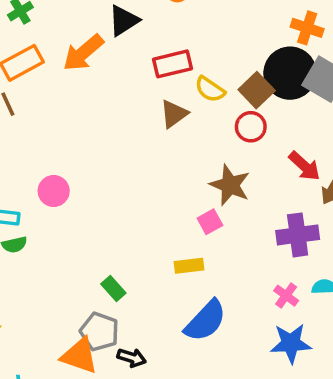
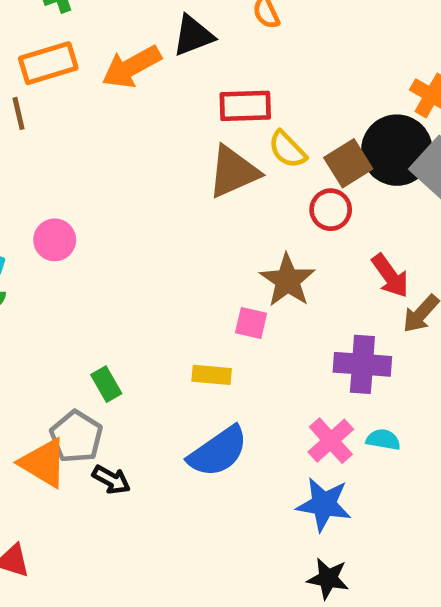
brown triangle: (174, 114) -> (233, 172), size x1.4
pink square: (210, 222) -> (251, 323), turned 30
pink cross: (286, 296) -> (331, 441), size x1.4

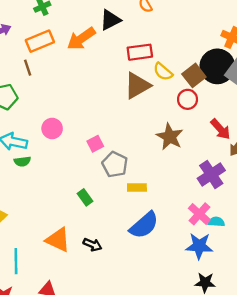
pink square: (251, 323) -> (95, 144), moved, turned -35
purple cross: (362, 364) -> (211, 174), turned -32
gray pentagon: (76, 437) -> (115, 164), moved
cyan semicircle: (383, 440) -> (216, 222), moved

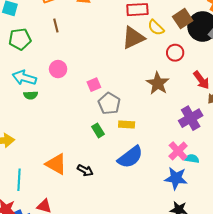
brown line: (28, 68) -> (56, 25), moved
brown square: (194, 75) -> (183, 19), moved
green rectangle: (85, 197) -> (98, 130), moved

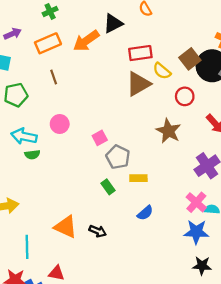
blue semicircle: (130, 157) -> (145, 213), size x0.6

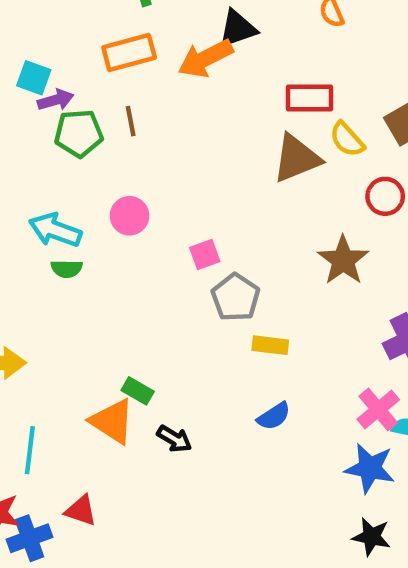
black triangle: (113, 23) -> (237, 29), moved
purple arrow: (13, 34) -> (56, 100), moved
green pentagon: (16, 95) -> (79, 133), moved
green rectangle: (108, 187) -> (138, 391), moved, turned -32

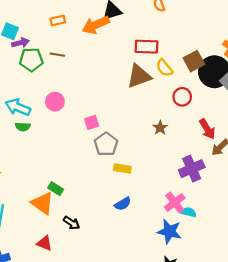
orange rectangle: (129, 53) -> (58, 21), size x0.6
brown line: (131, 121) -> (57, 55), turned -72
brown star: (343, 260) -> (160, 128), size x0.6
black arrow: (174, 439) -> (72, 223), moved
red triangle: (81, 511) -> (44, 243), moved

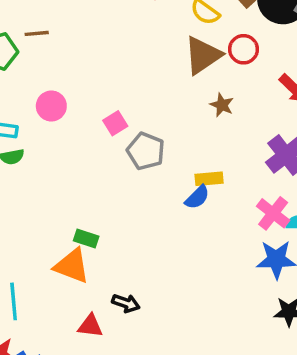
brown triangle: (139, 76) -> (203, 55), moved
yellow rectangle: (122, 169) -> (209, 179), moved
blue semicircle: (123, 204) -> (197, 197), moved
black arrow: (72, 223) -> (126, 303), moved

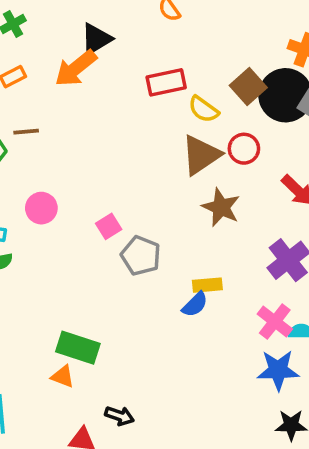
brown star: (222, 105) -> (221, 207), size x1.5
green rectangle: (86, 238) -> (78, 348), size x1.6
orange triangle: (72, 266) -> (63, 376), size x0.6

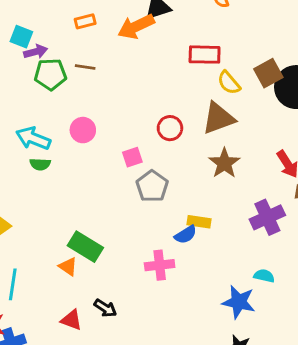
red circle: (244, 149) -> (170, 128), moved
pink cross: (275, 322) -> (160, 265), moved, turned 32

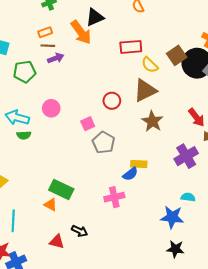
orange arrow: (136, 27) -> (81, 32), turned -95
purple arrow: (36, 52) -> (56, 58), moved
brown line: (85, 67) -> (48, 46), moved

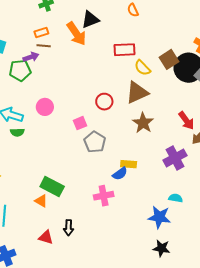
purple arrow: (56, 58) -> (31, 57), moved
black arrow: (80, 231) -> (69, 228), turned 63

